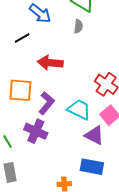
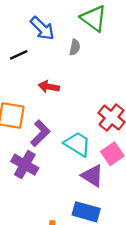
gray semicircle: (78, 26) -> (75, 47), moved
red arrow: (50, 63) -> (49, 87), size x0.7

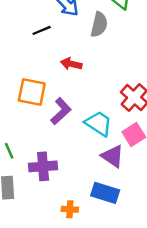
gray semicircle: (75, 47) -> (99, 25), size x1.5
purple cross: (25, 165) -> (43, 166), moved, turned -36

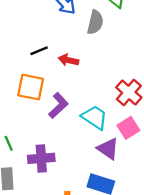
black line: (42, 30) -> (39, 51), moved

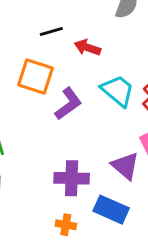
cyan trapezoid: (95, 117) -> (118, 91), moved
purple cross: (41, 158) -> (72, 178), moved

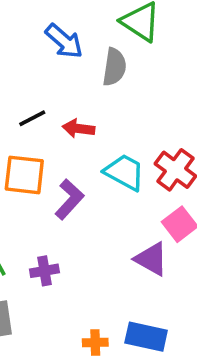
purple cross: (72, 178) -> (44, 271), moved, size x0.7
blue rectangle: (111, 210) -> (146, 337), moved

